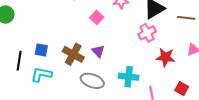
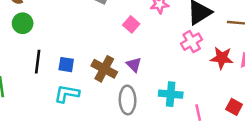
red star: (165, 57) -> (222, 58), moved
black line: (19, 61) -> (38, 62), moved
gray ellipse: (92, 81) -> (128, 100), turned 70

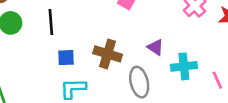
black line: (38, 62) -> (51, 22), moved
purple triangle: (134, 65) -> (155, 47), moved

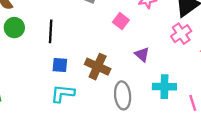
purple triangle: (155, 47) -> (142, 54), moved

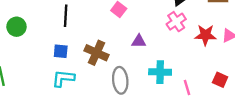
green circle: (14, 28) -> (16, 27), moved
black line: (51, 31) -> (66, 16), moved
purple triangle: (142, 54) -> (139, 41), turned -40

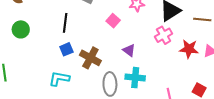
purple triangle: (139, 41) -> (129, 50), turned 32
blue square: (61, 51) -> (66, 49), moved, turned -32
cyan cross: (160, 72) -> (135, 78), moved

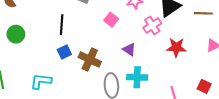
pink cross: (164, 35) -> (152, 25), moved
red star: (189, 49) -> (176, 47), moved
cyan L-shape: (59, 79) -> (41, 81), moved

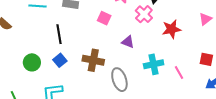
green circle: (16, 34) -> (32, 62), moved
blue square: (64, 52) -> (60, 60), moved
cyan cross: (137, 77) -> (154, 64), moved

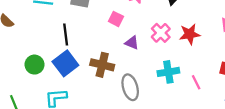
pink cross: (144, 14) -> (161, 33), moved
purple triangle: (128, 42) -> (132, 43), moved
blue square: (60, 60) -> (65, 63), size x1.6

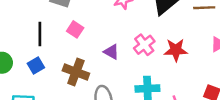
pink square: (116, 19) -> (75, 29), moved
blue square: (65, 63) -> (36, 66), size x0.6

